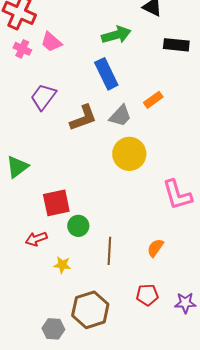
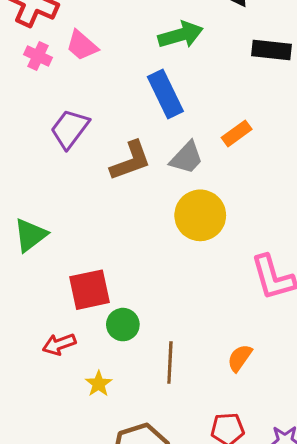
yellow star: (62, 265) -> (99, 384), turned 30

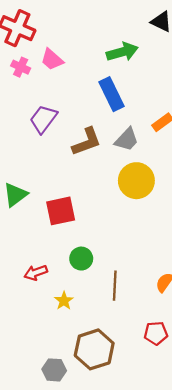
red square: (89, 290) -> (61, 211), moved

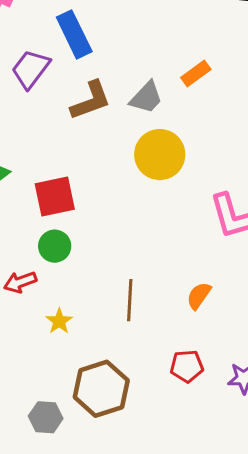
blue rectangle: (111, 94) -> (74, 34), moved
green circle: (81, 259) -> (55, 246), moved

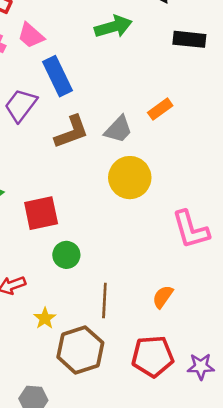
green circle: (55, 246) -> (66, 255), moved
red pentagon: (187, 366) -> (153, 356), size x1.5
brown hexagon: (101, 389) -> (80, 350), moved

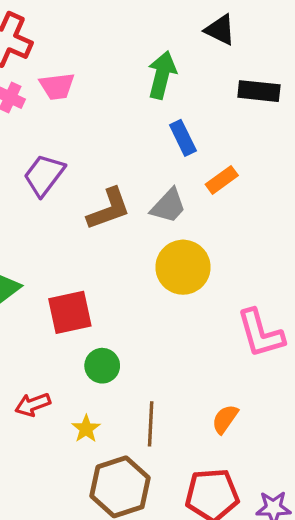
green arrow: (113, 27) -> (162, 75), turned -60
pink trapezoid: (31, 36) -> (57, 86), turned -48
blue rectangle: (58, 76) -> (183, 138), moved, size x0.7
yellow star: (45, 318) -> (86, 429), moved

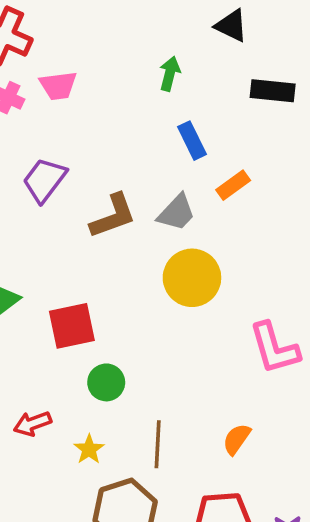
green arrow: (162, 75) -> (170, 74), size x0.7

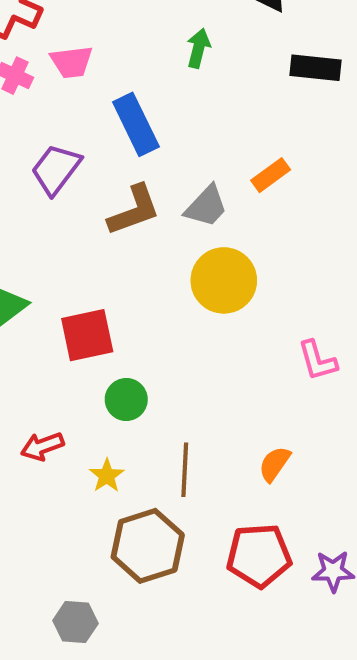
blue rectangle: (192, 141) -> (136, 124), moved, size x1.4
pink L-shape: (274, 348) -> (317, 360), size x0.7

